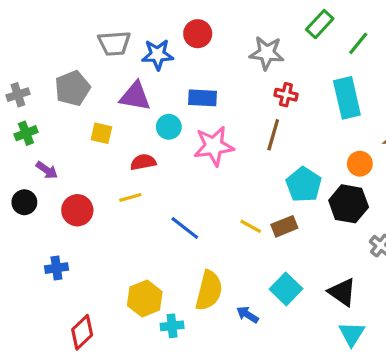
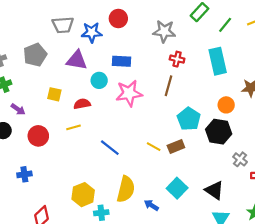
yellow square: (101, 133) -> (54, 94), moved

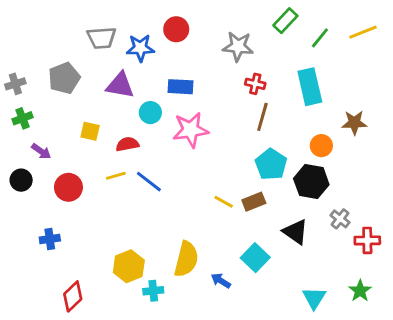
brown line: (169, 86) -> (262, 117), moved
blue line: (110, 148) -> (149, 182), moved
black triangle: (214, 190) -> (295, 232), moved

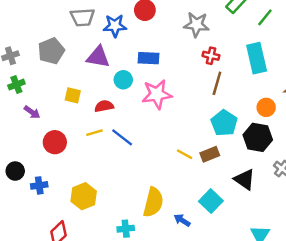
black circle: (21, 180) -> (15, 171), moved
yellow hexagon: (129, 266) -> (84, 196), moved

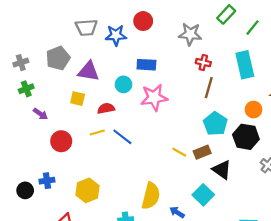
purple triangle: (98, 57) -> (89, 71), moved
black circle: (15, 171) -> (25, 190), moved
black triangle: (245, 179) -> (222, 170), moved

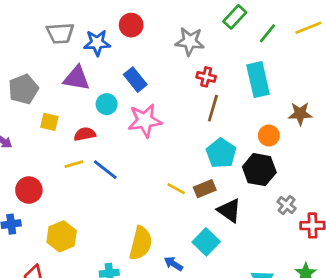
gray pentagon: (58, 58) -> (23, 89), moved
blue rectangle: (146, 65) -> (135, 80), turned 48
purple triangle: (89, 71) -> (77, 78), moved
red circle: (61, 141) -> (29, 190), moved

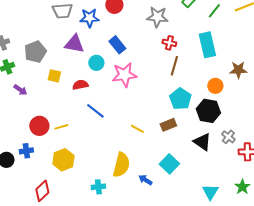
yellow line: (74, 164) -> (61, 127), moved
yellow line: (176, 189) -> (137, 129), moved
black triangle: (229, 210) -> (202, 142), moved

